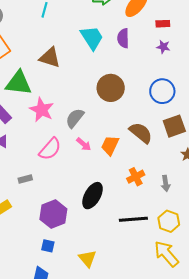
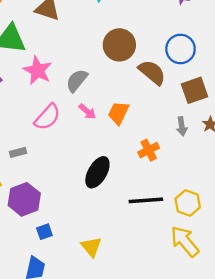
brown semicircle: (141, 133) -> (152, 72), moved
gray arrow: (166, 183) -> (182, 126), moved
purple hexagon: (53, 214) -> (24, 199), moved
blue square: (48, 246) -> (44, 232), turned -32

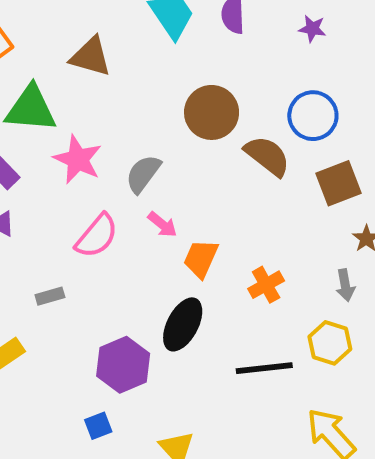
orange trapezoid: (118, 113) -> (201, 258), moved
gray arrow: (182, 126) -> (345, 285), moved
purple hexagon: (24, 199) -> (123, 365), moved
yellow hexagon: (188, 203) -> (330, 343), moved

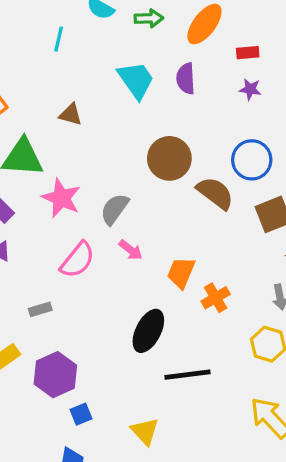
brown triangle: (91, 57) -> (71, 114), size x0.7
orange trapezoid: (201, 258) -> (181, 273), moved
purple hexagon: (123, 365) -> (55, 375), moved
black line: (264, 368) -> (188, 375), moved

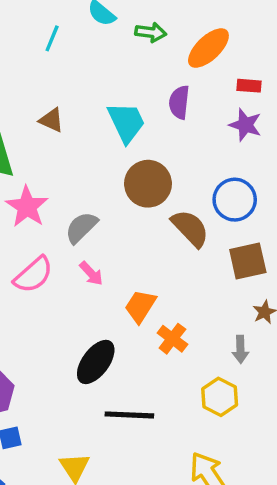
cyan trapezoid: (136, 80) -> (126, 122), moved
purple star: (250, 89) -> (245, 125), size x1.4
orange cross: (216, 298) -> (172, 339), turned -32

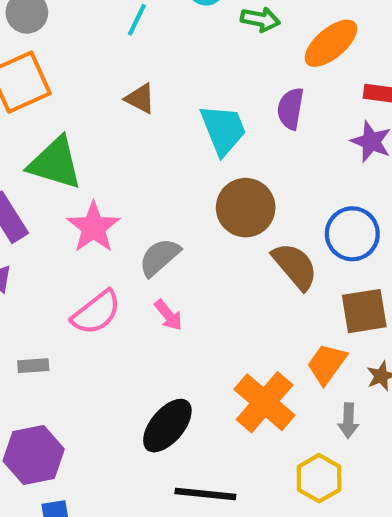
brown triangle: (51, 120) -> (140, 99), moved
orange trapezoid: (140, 306) -> (327, 364), moved
orange cross: (172, 339) -> (265, 402), size x1.6

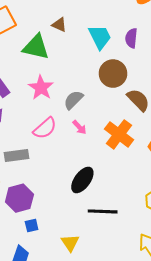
purple semicircle: (290, 109) -> (131, 38), moved
green triangle: (55, 163) -> (36, 47), moved
gray rectangle: (33, 366) -> (16, 156), size x1.6
orange cross: (265, 402) -> (119, 134), moved

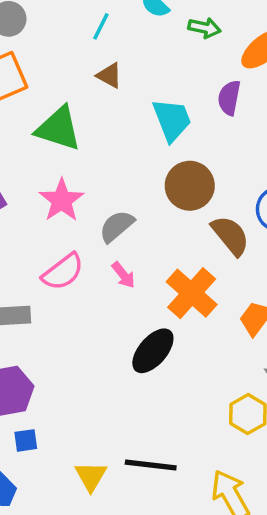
brown triangle: (59, 25) -> (109, 75), moved
purple semicircle: (131, 38) -> (229, 98), moved
black ellipse: (82, 180) -> (153, 351), moved
black line: (103, 211) -> (151, 465), moved

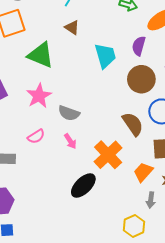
brown circle: (190, 186) -> (141, 79), moved
gray semicircle: (117, 226) -> (69, 113), turned -125
pink semicircle: (63, 272) -> (36, 136), size x0.7

